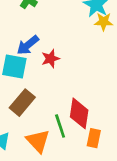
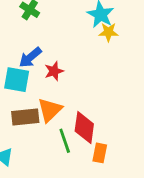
brown rectangle: (22, 103) -> (25, 117), turned 45
orange triangle: (38, 141) -> (50, 110), moved, turned 30

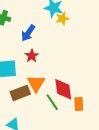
blue arrow: (30, 57) -> (28, 33), moved

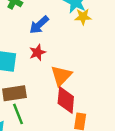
orange triangle: (36, 83) -> (61, 76), moved
green line: (52, 102) -> (18, 114), moved

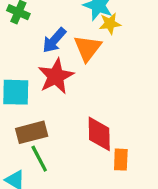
red star: (37, 52) -> (56, 76), size x1.6
orange triangle: (61, 76) -> (87, 48), moved

